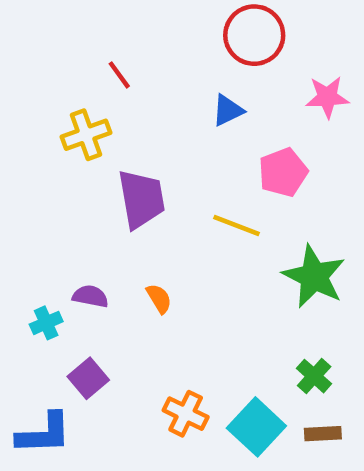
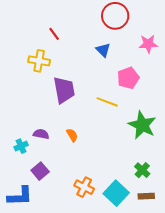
blue triangle: (228, 110) -> (103, 50), turned -49
yellow cross: (86, 135) -> (39, 61), turned 30

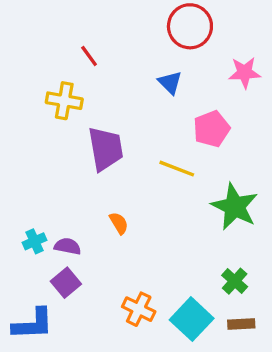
purple semicircle: (41, 134) -> (68, 246), moved

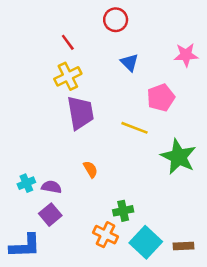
red circle: (190, 26) -> (116, 20), moved, size x0.7
yellow cross: (64, 101) -> (68, 76), moved, turned -36
green cross: (235, 281) -> (123, 211), moved, turned 36

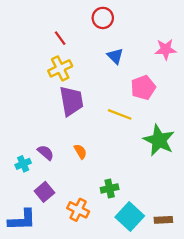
purple semicircle: (52, 187) -> (46, 153), moved, turned 30
orange cross: (106, 235) -> (78, 210), moved

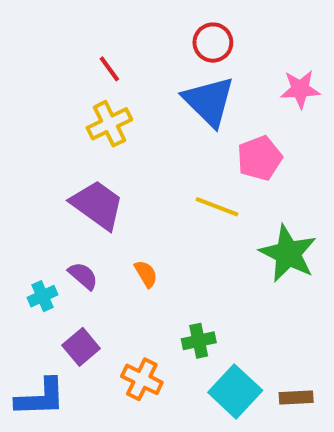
red circle: (103, 18) -> (213, 43), moved
blue triangle: (115, 56) -> (209, 101), size x1.8
purple trapezoid: (71, 101) -> (97, 205), moved, turned -44

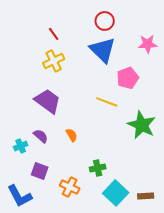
purple square: (81, 347) -> (40, 171), turned -30
blue L-shape: (40, 398) -> (20, 196), turned 64

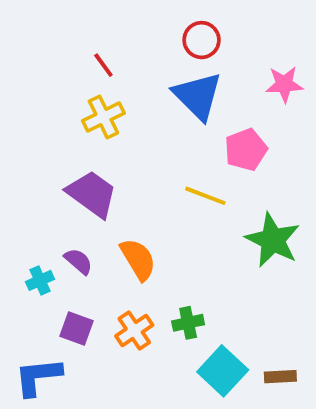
orange semicircle: (72, 135) -> (138, 259), size x1.6
orange cross: (70, 187) -> (134, 330), moved, turned 30
blue L-shape: (20, 196) -> (38, 377), turned 112

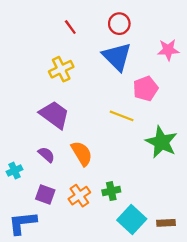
red line: (103, 65) -> (70, 27), moved
cyan cross: (40, 280) -> (15, 171), moved

